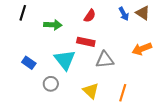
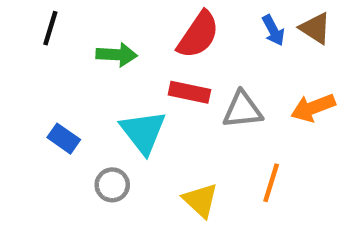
red semicircle: (90, 16) -> (198, 35), size x1.6
gray triangle: (105, 60) -> (242, 110), moved
orange line: (123, 93) -> (271, 183), moved

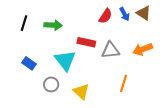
black line: (50, 28) -> (24, 23), moved
red semicircle: (198, 35) -> (105, 16), moved, size x0.7
yellow triangle: (201, 200) -> (81, 92), moved

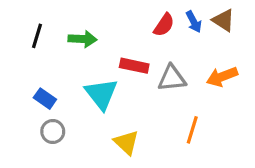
gray circle: (51, 84) -> (53, 131), moved

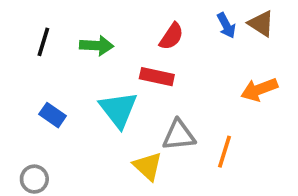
red semicircle: (164, 25) -> (171, 36), moved
gray triangle: (172, 78) -> (179, 135), moved
gray circle: (53, 131) -> (34, 179), moved

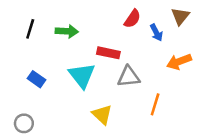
brown triangle: (261, 24) -> (180, 16), turned 36
blue arrow: (226, 25) -> (156, 33), moved
red semicircle: (171, 36) -> (132, 19), moved
gray triangle: (179, 135) -> (129, 77), moved

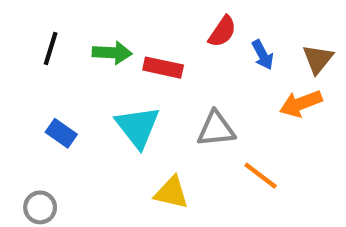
brown triangle: (180, 16) -> (318, 59), moved
red rectangle: (108, 53) -> (163, 68), moved
orange line: (155, 104) -> (261, 176), turned -70
yellow triangle: (102, 115) -> (171, 193), turned -30

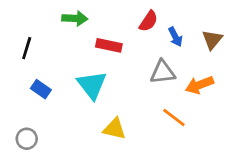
black line: (51, 48) -> (27, 48), moved
green arrow: (112, 53) -> (75, 18), moved
orange arrow: (301, 104) -> (199, 85), moved
gray triangle: (216, 129) -> (163, 72), moved

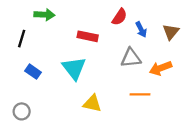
green arrow: (75, 18) -> (44, 15), moved
orange line: (174, 118) -> (140, 94), turned -36

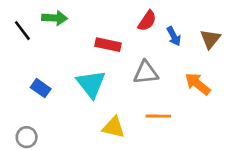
black line: (22, 39) -> (22, 31), moved, turned -54
gray triangle: (131, 58) -> (146, 73), moved
orange arrow: (160, 68) -> (198, 84), turned 60
orange line: (140, 94) -> (158, 116), moved

